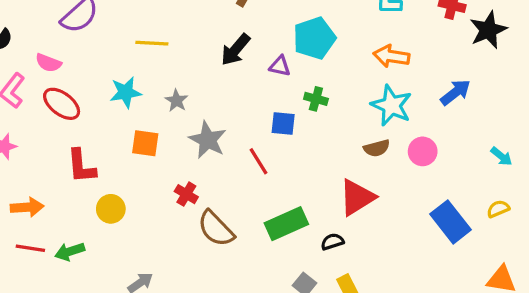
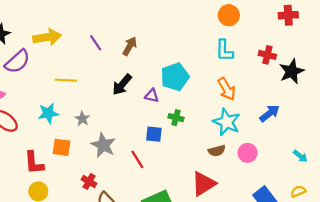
orange arrow: (391, 56) -> (227, 89), turned -130
red L-shape: (81, 166) -> (34, 163), moved

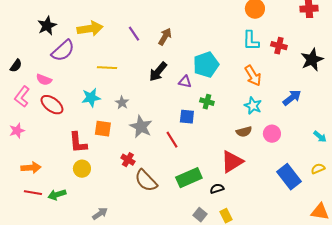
red cross: (267, 55) -> (279, 46), moved
cyan star: (227, 122) -> (253, 106), size x0.7

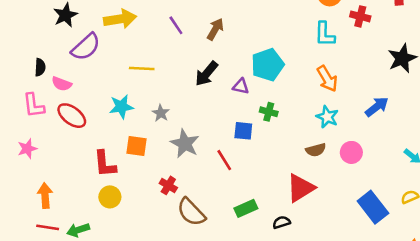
red cross: (279, 46) -> (360, 16), moved
black semicircle: (16, 66) -> (40, 67), moved, turned -32
pink L-shape: (22, 97) -> (34, 105), turned -45
orange arrow: (31, 168) -> (45, 196), turned -90
green rectangle: (189, 178) -> (246, 208), size x0.7

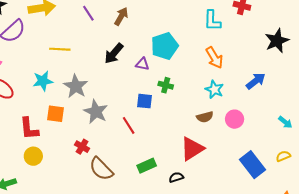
gray star: (161, 113) -> (76, 86), size x1.6

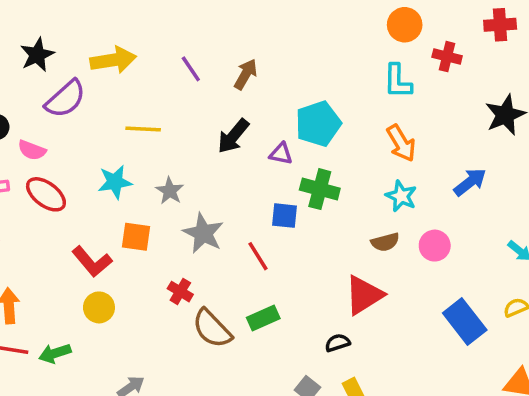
green cross: (166, 85) -> (320, 189), size x1.5
gray star: (76, 86) -> (170, 191), size x0.7
red L-shape: (29, 129) -> (92, 261), turned -35
green rectangle: (147, 166) -> (263, 318), moved

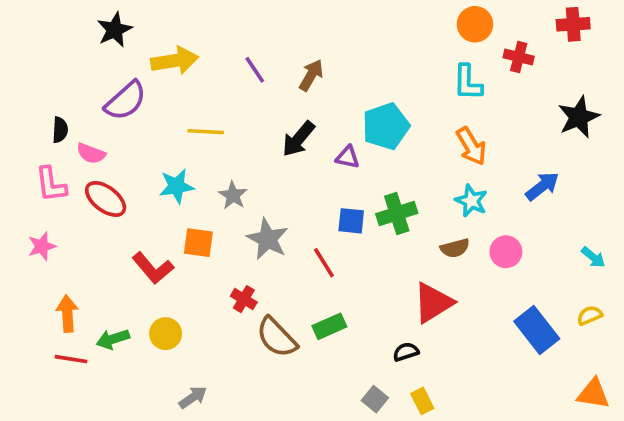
black star: (37, 55) -> (115, 30), moved
green cross: (320, 189) -> (397, 214), moved, turned -33
yellow circle: (99, 307) -> (166, 334), moved
green arrow: (55, 353) -> (113, 339), moved

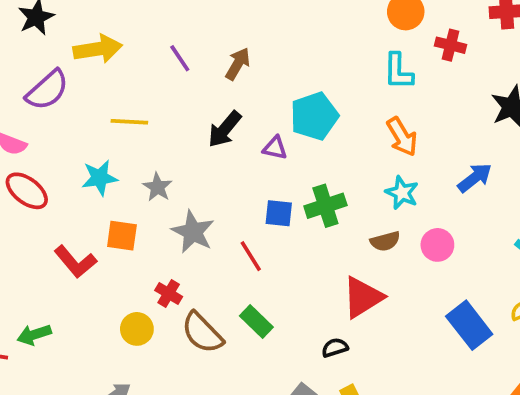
green rectangle: (329, 326) -> (256, 321), turned 68
yellow circle: (166, 334) -> (137, 329), moved

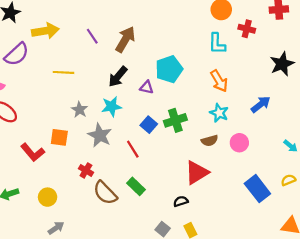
brown arrow: (238, 64) -> (125, 39), size x1.4
cyan star: (100, 178) -> (111, 106), moved
blue square: (279, 213) -> (149, 125), turned 35
yellow circle: (137, 329) -> (48, 197), moved

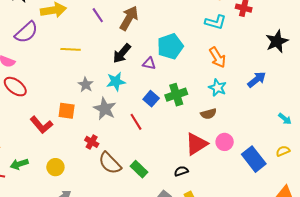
cyan L-shape: (217, 44) -> (215, 22), turned -75
pink circle: (239, 143) -> (225, 142), moved
green rectangle: (136, 186) -> (139, 169), moved

